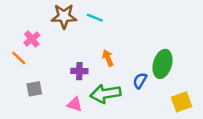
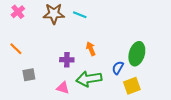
pink cross: (32, 39) -> (18, 12), moved
yellow square: (181, 102) -> (132, 86), moved

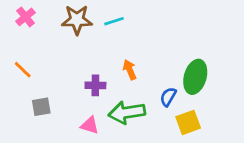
cyan line: (80, 15) -> (114, 21), turned -40

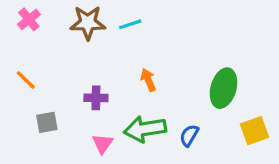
purple cross: (95, 85) -> (96, 98), moved
blue semicircle: (168, 97) -> (189, 136), moved
yellow square: (188, 122) -> (255, 131), moved
pink triangle: (90, 125) -> (102, 144), turned 48

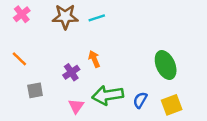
orange arrow: (148, 80) -> (94, 59), moved
green ellipse: (223, 88) -> (166, 65), turned -40
purple cross: (96, 98) -> (71, 72), turned -35
yellow square: (255, 131) -> (172, 105), moved

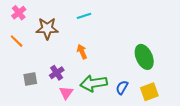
brown star: (65, 17) -> (47, 28), moved
orange line: (19, 59) -> (17, 41), moved
purple cross: (71, 72) -> (57, 73), moved

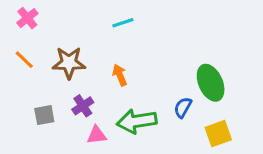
brown star: (47, 28) -> (69, 63), moved
blue semicircle: (122, 88) -> (183, 107), moved
pink triangle: (66, 93) -> (97, 135), turned 48

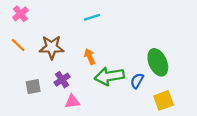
green arrow: (137, 121) -> (109, 76), moved

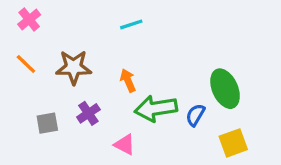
pink triangle: (72, 102) -> (125, 145), moved, turned 35

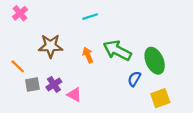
orange line: (26, 64) -> (18, 66), moved
green arrow: (156, 108) -> (117, 51), moved, turned 36
purple cross: (88, 113) -> (54, 84), moved
pink triangle: (125, 145) -> (74, 95), moved

